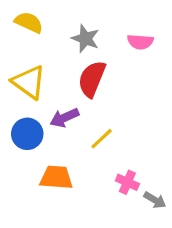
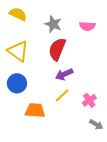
purple arrow: (64, 118) -> (64, 74), moved
yellow line: (102, 139) -> (62, 95), moved
pink cross: (127, 182) -> (89, 100), moved, turned 32

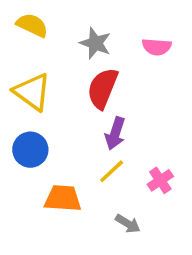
purple arrow: (64, 74) -> (115, 133), turned -48
gray arrow: (96, 124) -> (128, 224), moved

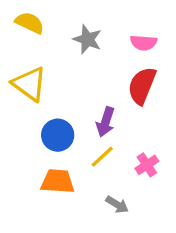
red semicircle: (103, 88) -> (142, 86), moved
blue circle: (30, 150) -> (58, 135), moved

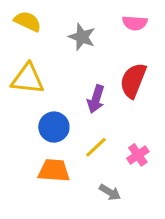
pink semicircle: (144, 43) -> (135, 23), moved
yellow triangle: (30, 84) -> (28, 79), turned -30
purple arrow: (106, 122) -> (96, 99), moved

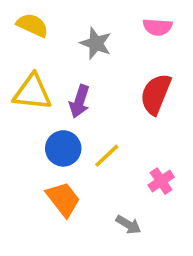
purple arrow: (96, 99) -> (80, 101), moved
yellow line: (96, 147) -> (107, 156), moved
orange trapezoid: (54, 171) -> (63, 199), turned 48

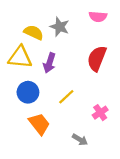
yellow semicircle: (32, 25) -> (34, 32), moved
blue circle: (63, 148) -> (28, 92), moved

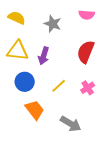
yellow semicircle: (34, 32) -> (17, 18), moved
pink cross: (100, 113) -> (88, 88), moved
gray arrow: (80, 140) -> (71, 124), size x1.5

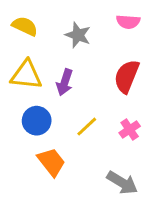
gray arrow: (71, 124) -> (122, 183), moved

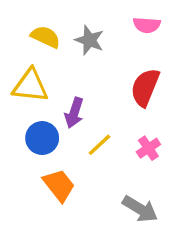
yellow semicircle: (25, 26) -> (46, 37), moved
purple arrow: (65, 82) -> (74, 113), moved

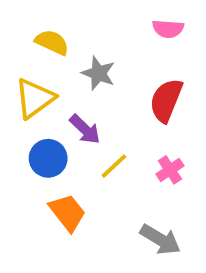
gray star: (89, 40) -> (98, 73), moved
yellow triangle: (30, 86) -> (35, 98), turned -42
purple arrow: (74, 113) -> (85, 129), turned -64

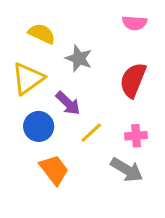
pink cross: (170, 170) -> (136, 136), turned 30
gray arrow: (160, 240) -> (127, 170), moved

